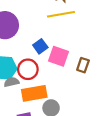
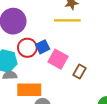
red circle: (28, 69) -> (27, 48), moved

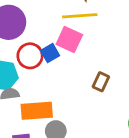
pink square: (58, 59) -> (69, 39), moved

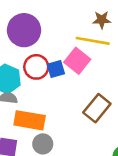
brown rectangle: (101, 82) -> (97, 108), size x1.5

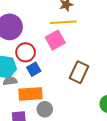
pink square: (77, 61) -> (55, 40), turned 36
blue square: (56, 69) -> (34, 69), moved

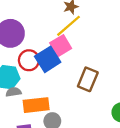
yellow line: (63, 22) -> (69, 26), turned -35
blue square: (34, 69) -> (48, 59), moved, size x1.6

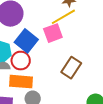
blue square: (48, 59) -> (26, 41), moved, turned -30
red circle: (29, 60) -> (21, 61), moved

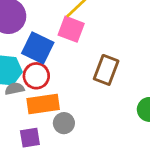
pink square: (53, 33) -> (71, 29), turned -36

